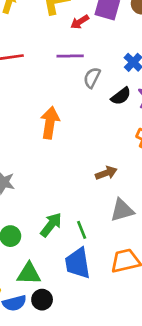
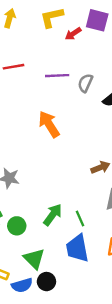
purple line: (70, 56) -> (57, 76), moved
orange arrow: (50, 123) -> (49, 124), turned -40
green triangle: (29, 274) -> (34, 259), turned 45

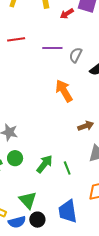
orange arrow: (49, 124) -> (64, 91), moved
green circle: (17, 226) -> (15, 158), moved
blue trapezoid: (77, 248) -> (68, 211), moved

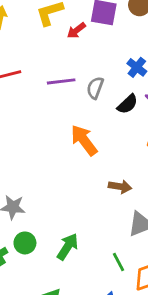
brown arrow: (86, 126) -> (120, 187), turned 35
green line: (67, 168) -> (118, 262), moved

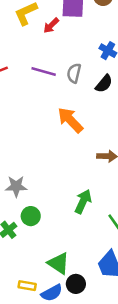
purple line: (61, 81) -> (44, 72), turned 30
green arrow: (68, 247) -> (83, 202), moved

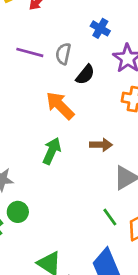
black semicircle: (104, 84) -> (85, 75), moved
green arrow: (83, 202) -> (52, 151), moved

